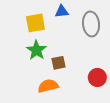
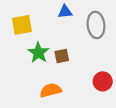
yellow square: (35, 23) -> (22, 25), moved
brown square: (59, 63) -> (62, 56), moved

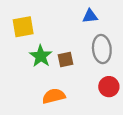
blue triangle: (65, 12) -> (90, 16), moved
gray ellipse: (96, 25) -> (102, 49), moved

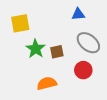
gray ellipse: (102, 49) -> (88, 43), turned -45
red circle: (109, 87) -> (83, 70), moved

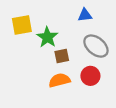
green star: (36, 49) -> (47, 37), moved
orange semicircle: (47, 83) -> (59, 80), moved

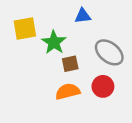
blue triangle: (85, 15) -> (83, 16), moved

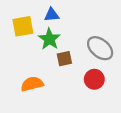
blue triangle: (83, 16) -> (52, 15), moved
orange semicircle: (68, 91) -> (32, 84), moved

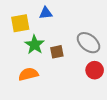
green star: (49, 39) -> (34, 45), moved
red circle: (94, 79) -> (95, 70), moved

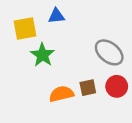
brown square: (57, 52) -> (88, 88), moved
orange semicircle: (28, 74) -> (61, 94), moved

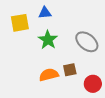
green star: (43, 55) -> (48, 40), moved
red circle: (117, 86) -> (93, 84), moved

